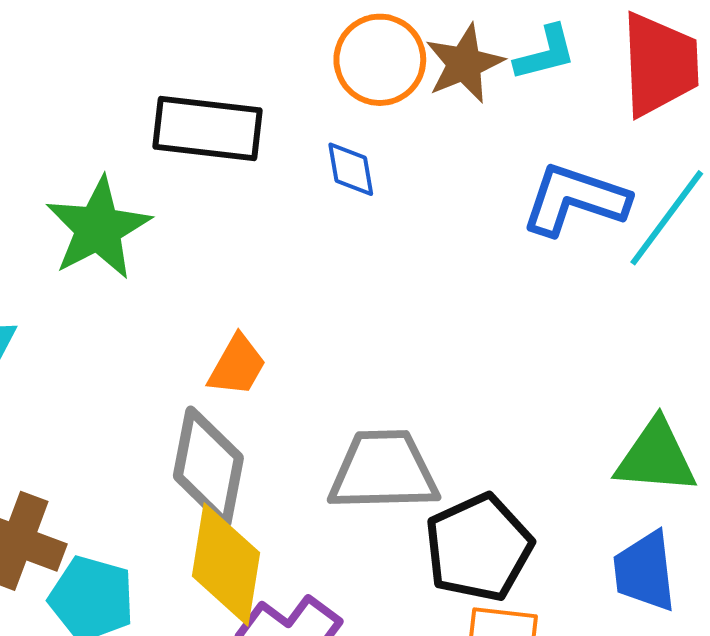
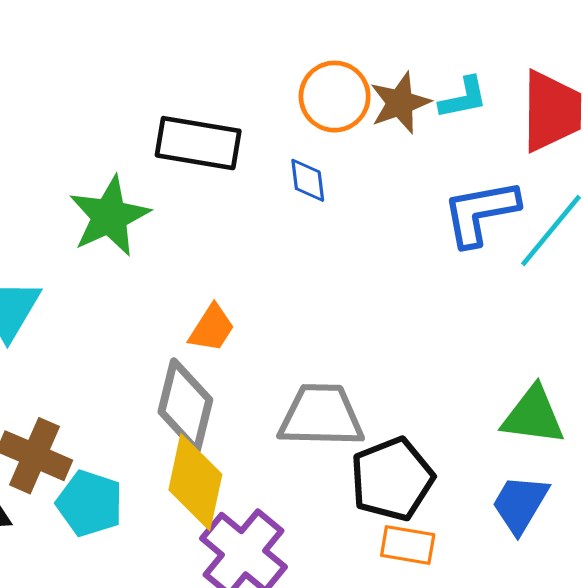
blue L-shape: (575, 200) -> (480, 213), turned -32
blue trapezoid: (645, 571) -> (520, 504), turned 34

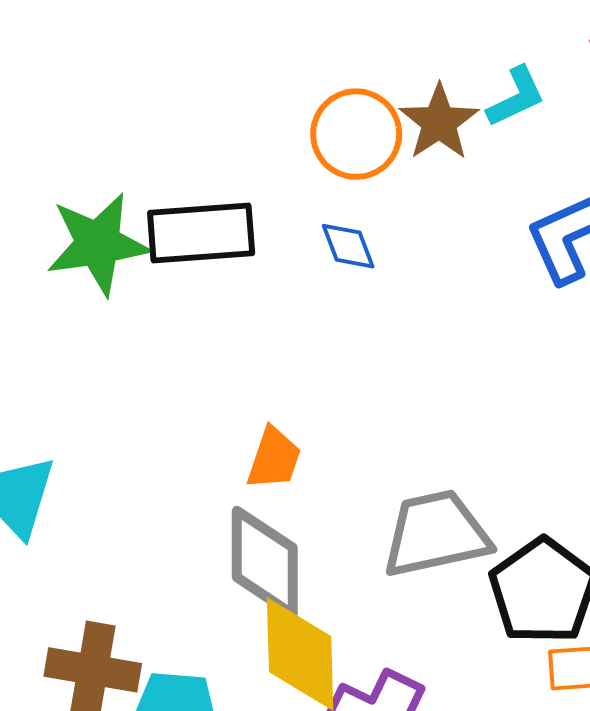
green star: (109, 216) -> (98, 244), moved, turned 30

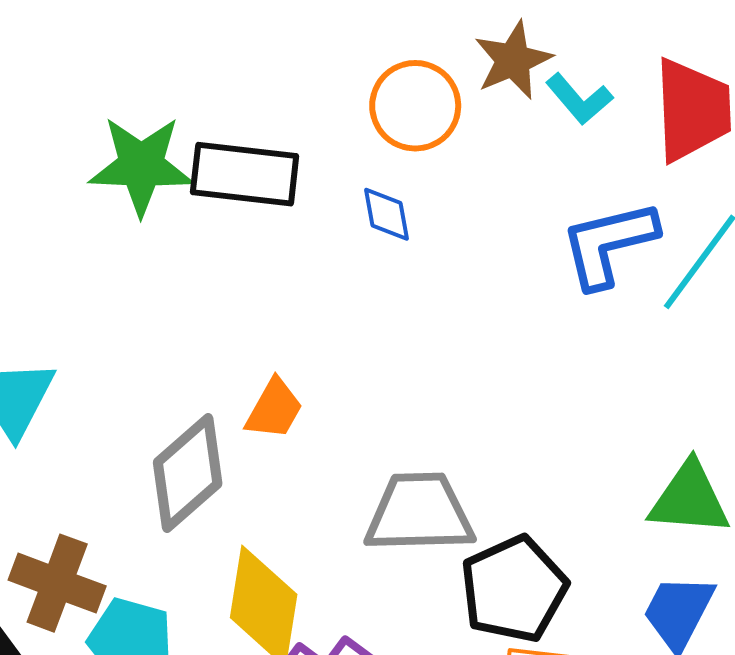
cyan L-shape: (516, 97) -> (579, 99), turned 64
brown star: (439, 122) -> (513, 60), moved
gray diamond: (265, 562) -> (188, 473), moved, turned 38

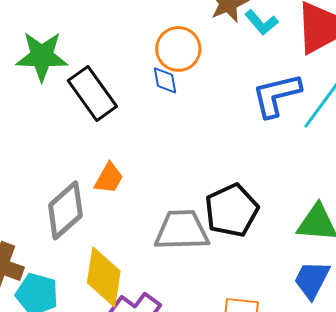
orange circle: (415, 106) -> (178, 49), moved
black rectangle: (245, 174) -> (92, 93), moved, turned 48
black pentagon: (514, 589) -> (232, 210), moved

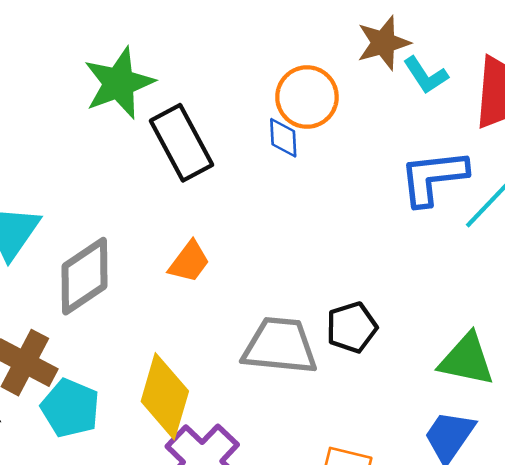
green star: (42, 56) -> (119, 83), turned -30
gray diamond: (65, 210) -> (84, 276), moved
black pentagon: (232, 210) -> (352, 327), size x0.7

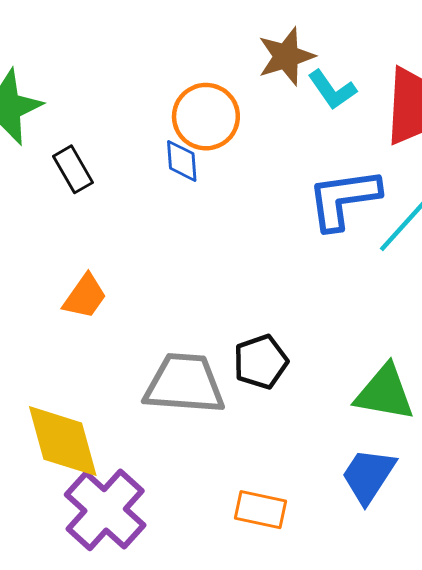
black rectangle: (181, 143) -> (73, 169), size x0.6
yellow diamond: (165, 396) -> (63, 441), turned -30

